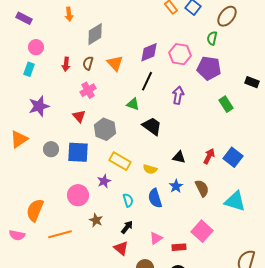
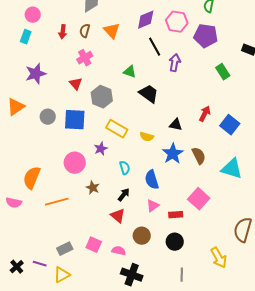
black line: (147, 81) -> (155, 47), moved, turned -54
red arrow: (209, 156) -> (205, 114), moved
blue star: (176, 186) -> (173, 154), size x1.5
blue semicircle: (155, 198) -> (152, 180), moved

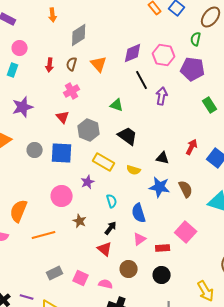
black trapezoid: (149, 94) -> (128, 136), moved
blue star: (173, 154) -> (160, 187), turned -30
gray rectangle: (65, 249) -> (55, 273), moved

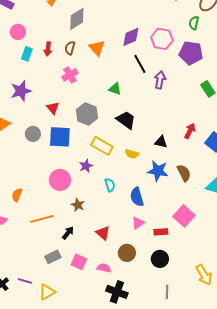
cyan rectangle: (13, 70) -> (27, 54), moved
red triangle: (63, 117) -> (53, 108), moved
orange semicircle: (19, 211) -> (17, 195), size x0.6
black arrow: (111, 228) -> (68, 233), moved

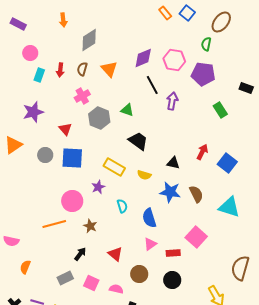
gray hexagon: (87, 114) -> (99, 118), moved
orange semicircle: (17, 195) -> (25, 267), moved
orange line: (42, 219) -> (54, 224), moved

